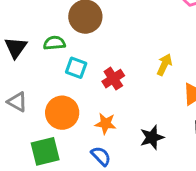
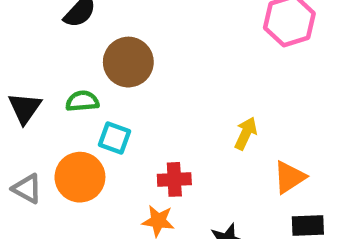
red cross: (113, 79) -> (174, 179), moved, turned 30
orange circle: (62, 113) -> (80, 177), moved

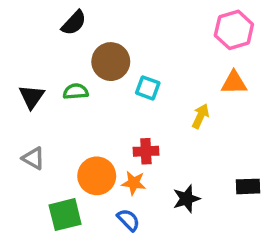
cyan square: (115, 138) -> (148, 88), moved
orange circle: (80, 177) -> (97, 176), moved
orange triangle: (289, 177) -> (234, 83), moved, turned 32

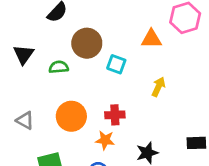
orange triangle: (234, 83) -> (151, 39), moved
black triangle: (32, 97) -> (24, 54), moved
orange circle: (97, 176) -> (71, 116), moved

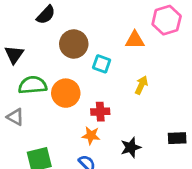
green semicircle: (59, 67) -> (33, 85), moved, size x1.5
orange circle: (71, 116) -> (66, 93), moved

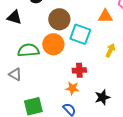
black triangle: (14, 55) -> (14, 17), moved, turned -49
cyan square: (102, 64) -> (80, 34), size x1.5
orange circle: (66, 93) -> (53, 44), moved

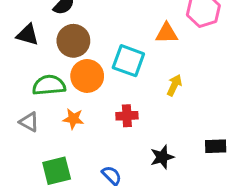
brown circle: (59, 19) -> (73, 41), moved
orange star: (72, 88) -> (73, 119), moved

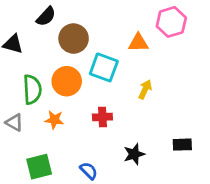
brown circle: (73, 41) -> (74, 39), moved
green semicircle: (49, 85) -> (32, 89), turned 92

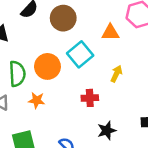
brown circle: (74, 39) -> (63, 18), moved
cyan square: (104, 67) -> (80, 54), turned 30
red cross: (102, 117) -> (90, 98), moved

